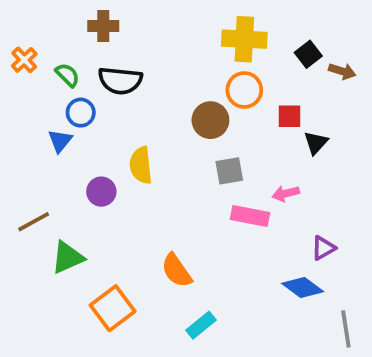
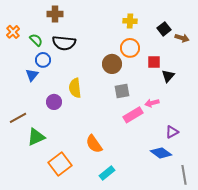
yellow cross: (244, 39) -> (130, 21), size x0.6
pink rectangle: (250, 216) -> (133, 115), turned -42

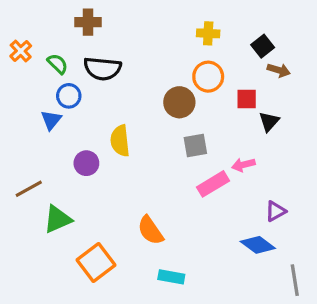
brown arrow: (182, 38) -> (279, 70), moved
cyan rectangle: (107, 173) -> (171, 277), turned 49

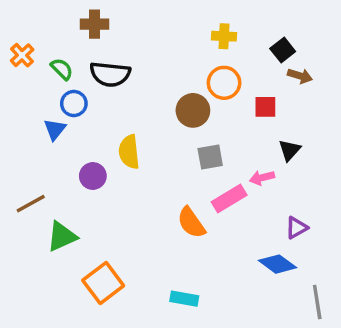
black triangle: (269, 121) -> (290, 150), moved
orange semicircle: (150, 230) -> (191, 223), moved

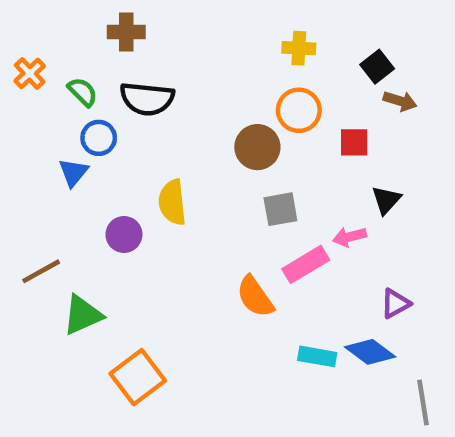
cyan rectangle: (184, 299) -> (317, 356), moved

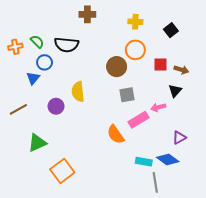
brown cross: (126, 32) -> (87, 14), moved
orange cross: (30, 73) -> (15, 47), moved, turned 32
brown arrow: (400, 101) -> (181, 70), moved
brown line: (41, 271) -> (18, 109), moved
gray line: (423, 402) -> (155, 182), moved

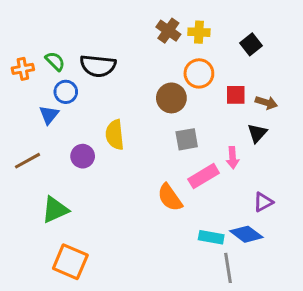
brown cross: (87, 14) -> (168, 31), moved, turned 35
pink arrow: (158, 107) -> (233, 158), turned -80
orange square: (62, 171) -> (70, 262), moved, turned -30

